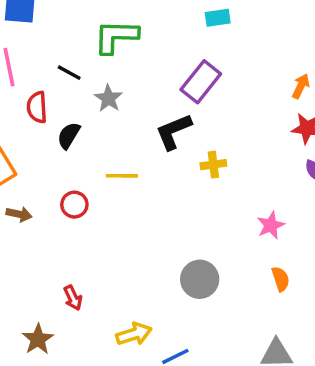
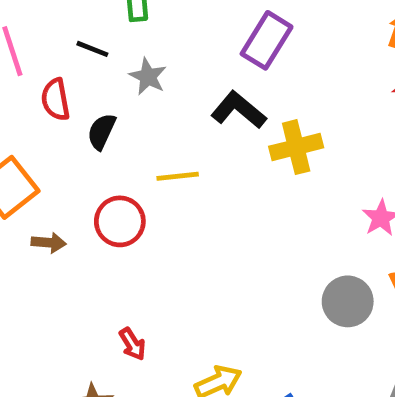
black L-shape: (173, 132) -> (239, 110), turned 69
yellow cross: (213, 165) -> (296, 147), size x1.5
red circle: (74, 205) -> (120, 221), size x1.4
gray circle: (200, 279) -> (348, 301), moved

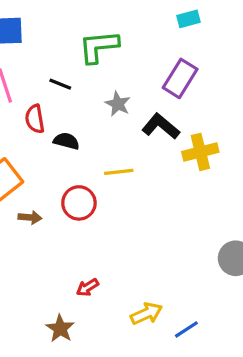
gray star: (148, 77) -> (118, 104), moved
black semicircle: (102, 132) -> (66, 141), turned 80
red arrow: (132, 344) -> (87, 287), turned 90

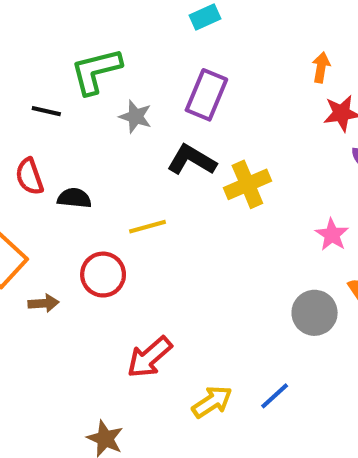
black line: (60, 84) -> (46, 111), moved
gray star: (118, 104) -> (136, 117), moved
red arrow: (87, 287) -> (149, 357), moved, size x1.6
blue line: (186, 329) -> (275, 396), moved

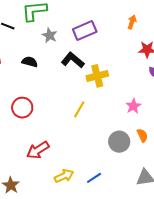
orange arrow: (321, 67) -> (132, 22), moved
purple rectangle: (206, 95) -> (85, 30), turned 35
black semicircle: (74, 198) -> (30, 62), moved
yellow line: (148, 227) -> (79, 109), moved, turned -54

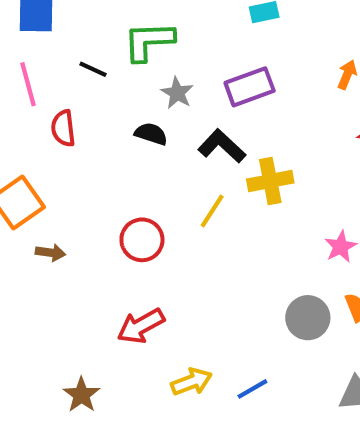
black semicircle: (30, 62) -> (151, 134), moved
red circle: (22, 108) -> (142, 240), moved
yellow line: (79, 109) -> (212, 211), moved

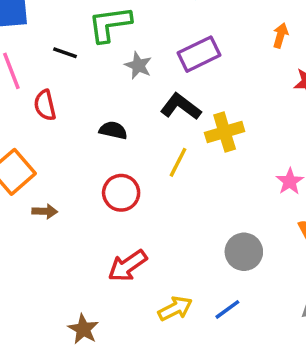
black semicircle: (151, 134) -> (113, 130), moved
gray circle: (308, 318) -> (244, 252), moved

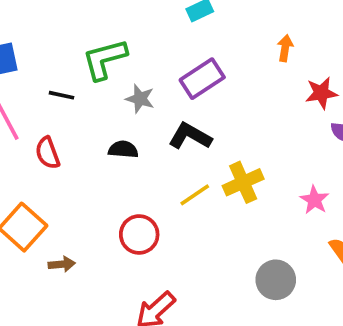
black semicircle: (113, 130) -> (123, 149), moved
yellow cross: (225, 132) -> (243, 182), moved
yellow line: (178, 162) -> (195, 195), turned 36

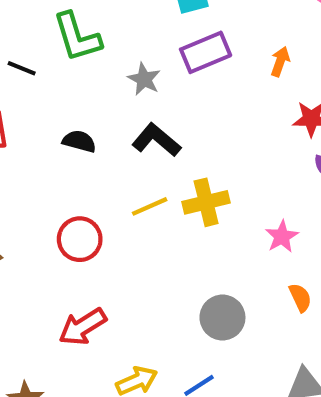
green L-shape: (105, 59) -> (77, 37), turned -102
purple rectangle: (202, 79) -> (206, 52), moved
gray star: (140, 99) -> (144, 79), moved

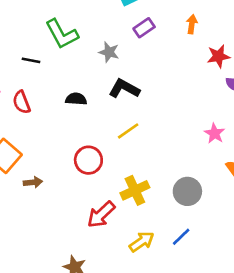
purple rectangle: (206, 52) -> (144, 28), size x0.7
yellow cross: (206, 202) -> (135, 190), moved

